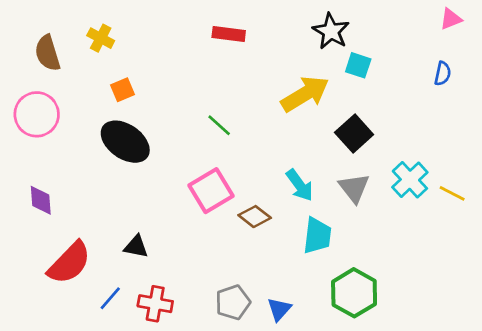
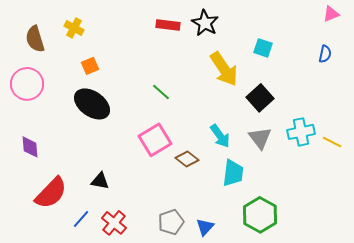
black star: (331, 31) -> (205, 23), moved
yellow arrow: (305, 94) -> (224, 69), turned 87
cyan cross: (410, 180) -> (301, 132), turned 32
red cross: (155, 304) -> (114, 223), turned 30

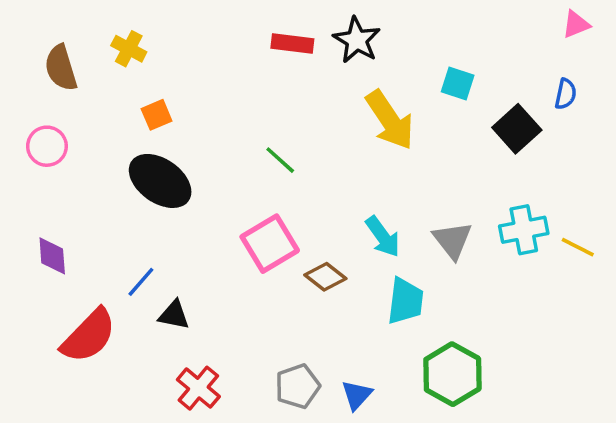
pink circle: (27, 84) -> (47, 146), size x0.7
black square: (260, 98) -> (517, 129), moved
blue line: (81, 219) -> (141, 282), moved

